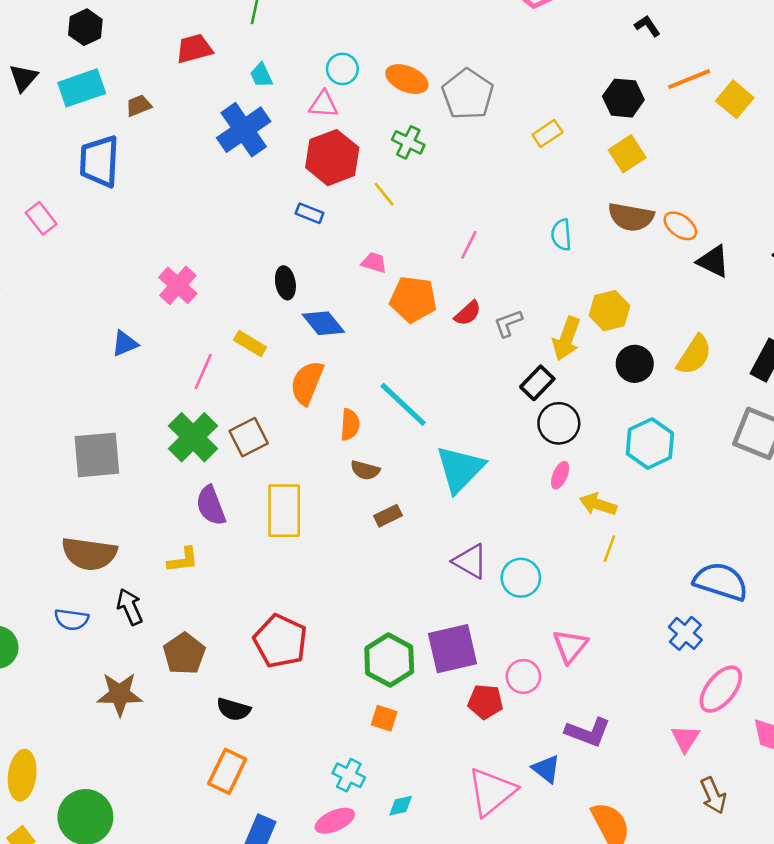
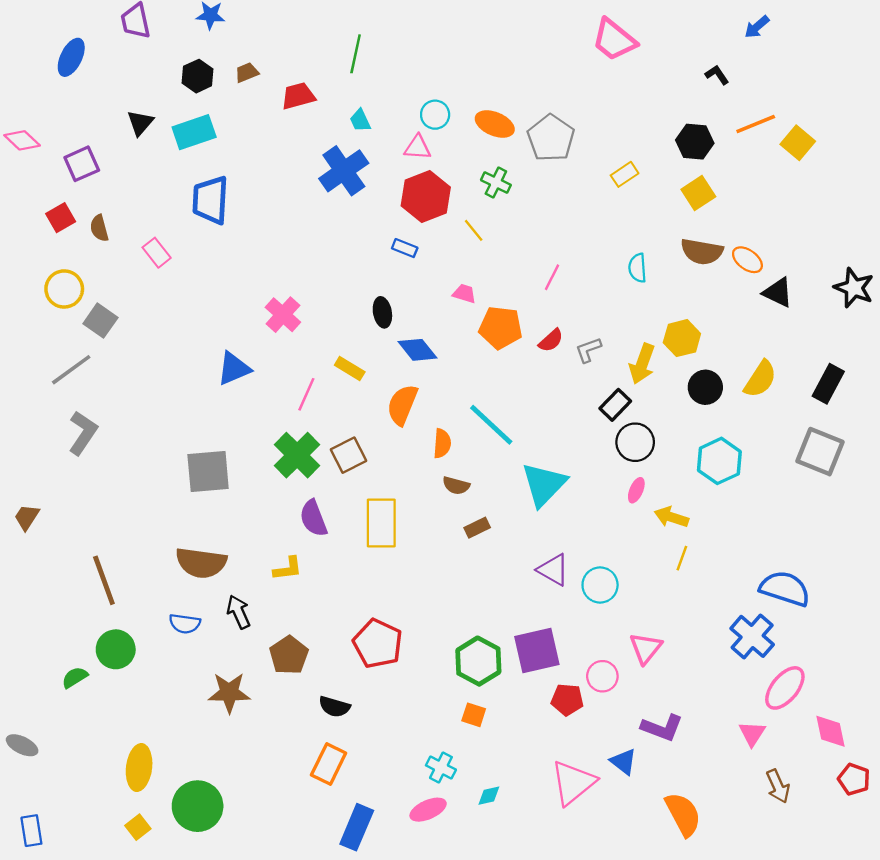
brown trapezoid: (139, 106) -> (247, 73), moved
blue triangle: (125, 344) -> (234, 369), size x1.4
blue cross: (685, 633) -> (752, 636), size x1.4

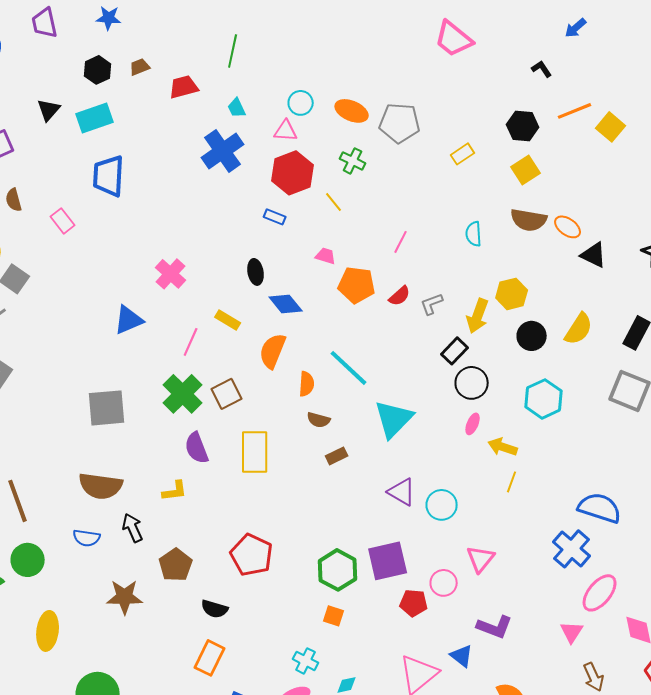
gray pentagon: (551, 138) -> (400, 123), turned -30
yellow ellipse: (139, 767) -> (48, 631), moved

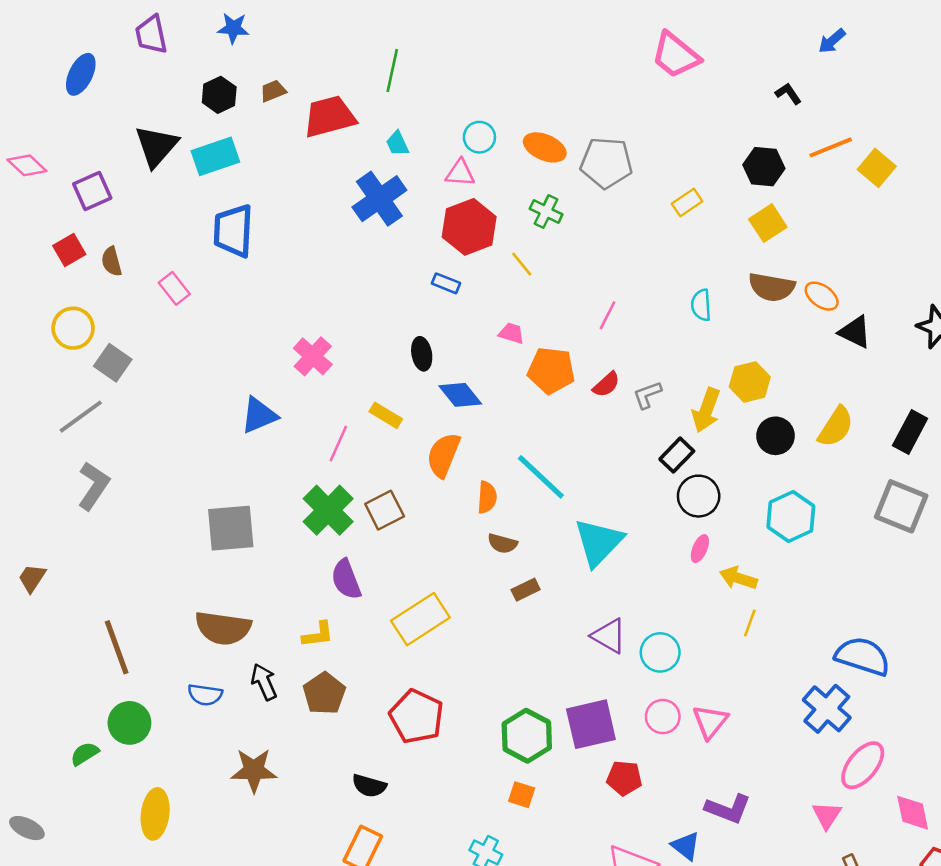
red trapezoid: (184, 87) -> (329, 117), size x1.4
black triangle: (49, 110) -> (156, 146), size x1.5
yellow rectangle: (255, 452) -> (420, 619), moved, turned 57
brown pentagon: (176, 565) -> (324, 693), moved
pink circle: (444, 583) -> (663, 717), moved

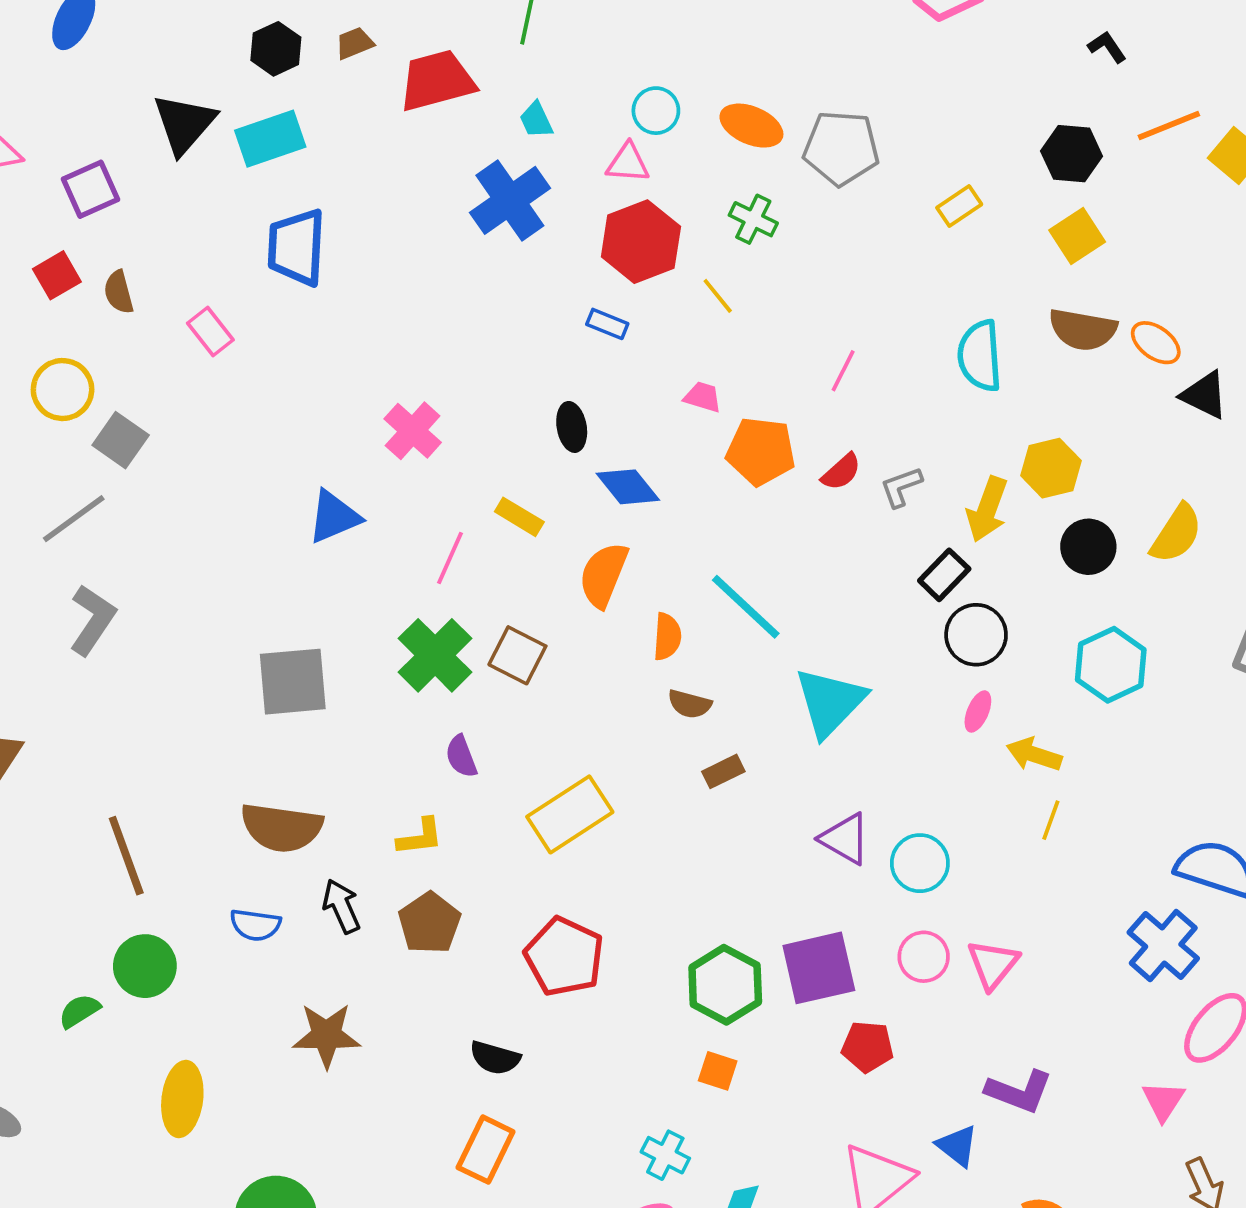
cyan semicircle: (701, 305) -> (980, 356), size x1.5
brown square: (385, 510) -> (517, 655), turned -36
purple semicircle: (346, 579) -> (461, 756), size x0.7

